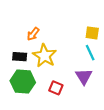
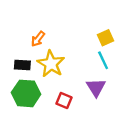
yellow square: (92, 33) -> (105, 38), turned -32

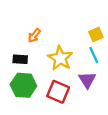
yellow star: (51, 64) -> (60, 58), moved
red square: (64, 101) -> (58, 92), size x1.5

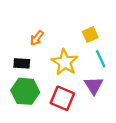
yellow square: (96, 34) -> (90, 34), moved

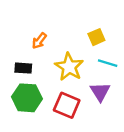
cyan line: (101, 59) -> (108, 63), turned -48

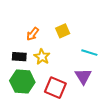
yellow square: (96, 37) -> (63, 31), moved
yellow star: (69, 67) -> (42, 57), moved, size x0.7

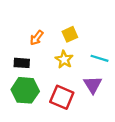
yellow star: (42, 57) -> (64, 59), moved

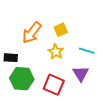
orange arrow: (37, 38) -> (32, 33), size x1.6
black rectangle: (22, 63) -> (11, 58), moved

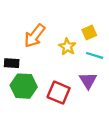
yellow square: (61, 30) -> (89, 33), moved
yellow star: (56, 52) -> (67, 47), moved

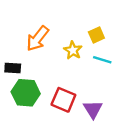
purple triangle: (88, 81) -> (93, 109), moved

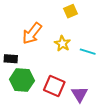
yellow square: (96, 35) -> (70, 11), moved

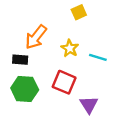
black rectangle: (11, 59) -> (20, 60), moved
red square: (54, 86) -> (64, 82), moved

